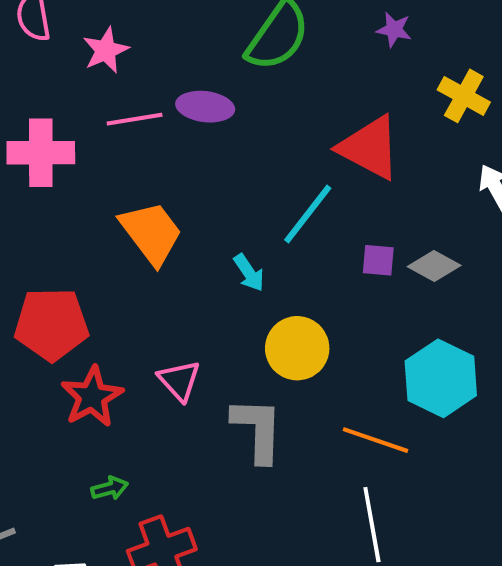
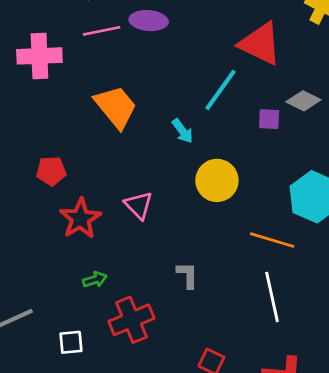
gray diamond: (434, 266) -> (303, 101), moved
red pentagon: (51, 324) -> (51, 171), size x0.6
gray L-shape: (258, 430) -> (187, 275), moved, size x0.6

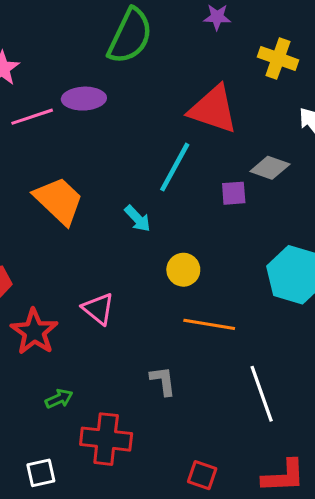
yellow circle: (217, 180) -> (183, 270), size x0.7
orange line: (272, 240) -> (209, 324), moved
red cross: (131, 320) -> (106, 439), turned 36

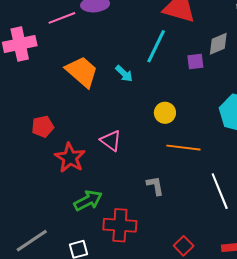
gray diamond: (270, 168) -> (218, 44), turned -40
cyan arrow: (138, 219) -> (124, 74), moved
green arrow: (59, 399) -> (88, 200), size x1.6
red square: (202, 475) -> (184, 246), turned 30

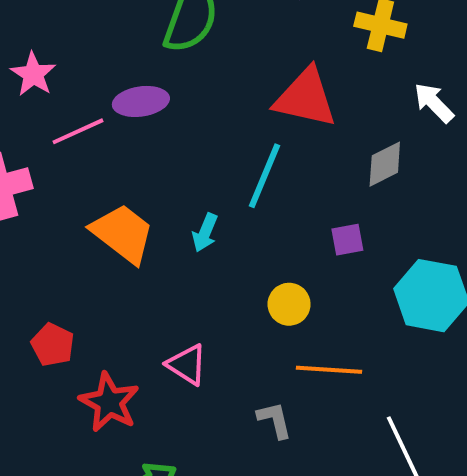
purple square: (195, 61) -> (347, 240), moved
cyan arrow: (124, 74) -> (205, 233), turned 72
red pentagon: (43, 127) -> (53, 345), turned -30
gray L-shape: (155, 186) -> (275, 420), moved

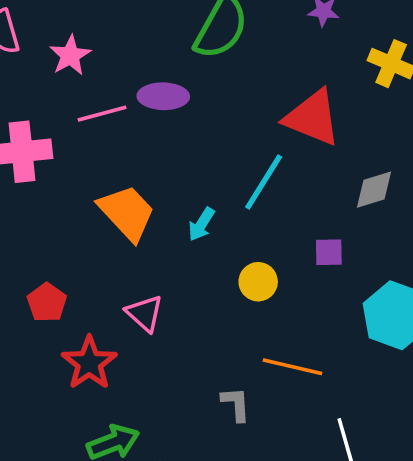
yellow circle: (289, 304) -> (258, 282), moved
pink triangle: (187, 365) -> (145, 313), moved

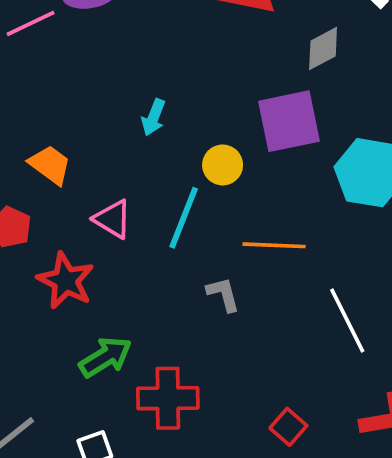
cyan line: (264, 182) -> (184, 218), moved
orange trapezoid: (127, 213) -> (50, 165), moved, size x0.7
purple square: (329, 252) -> (289, 121), size x2.0

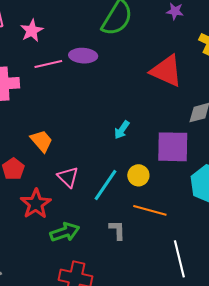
cyan arrow: (153, 117) -> (122, 130), moved
yellow circle: (223, 165) -> (138, 175), moved
green arrow: (105, 357) -> (65, 232), moved

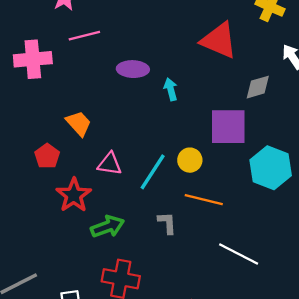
purple ellipse: (83, 56) -> (133, 69), moved
cyan arrow: (122, 130) -> (171, 89), moved, turned 132
pink triangle: (68, 177) -> (110, 164), turned -35
white line: (179, 259) -> (239, 254), turned -48

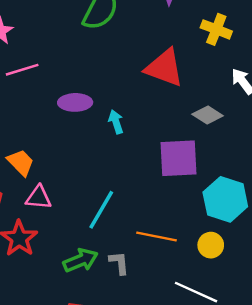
gray diamond: (258, 87) -> (208, 115), turned 52
yellow circle: (190, 160) -> (211, 245), moved
pink triangle: (110, 164) -> (39, 197), moved
green arrow: (107, 227) -> (81, 260), moved

